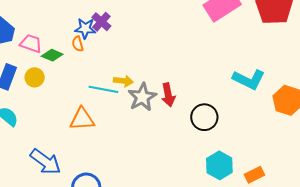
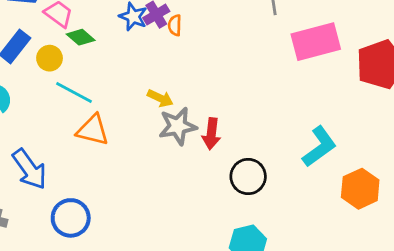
orange semicircle: (78, 44) -> (175, 25), moved
cyan L-shape: (249, 79) -> (319, 147), turned -80
cyan line: (103, 89) -> (74, 92), moved

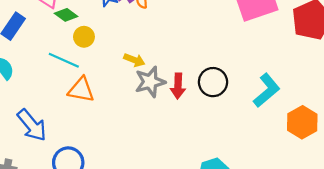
yellow circle: (50, 58) -> (84, 37), moved
black circle: (248, 177) -> (213, 82), moved

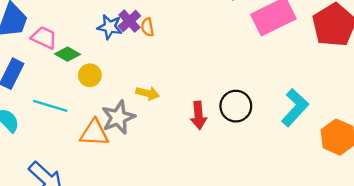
cyan line: (64, 60) -> (50, 106), moved
gray star: (150, 82) -> (118, 117), moved

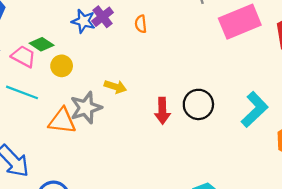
orange semicircle: (147, 27) -> (141, 24), moved
pink trapezoid: (44, 38) -> (23, 56), moved

